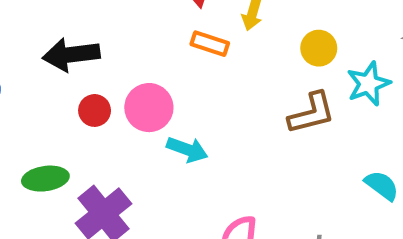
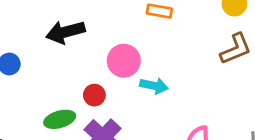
red circle: (95, 110) -> (94, 95), moved

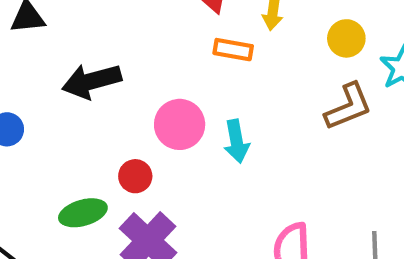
cyan arrow: (154, 86) -> (236, 141), moved, turned 68

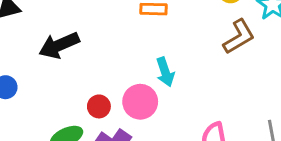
pink circle: (180, 124) -> (140, 102), moved

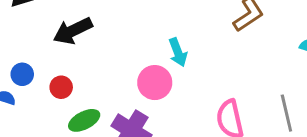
red circle: (99, 106) -> (61, 87), moved

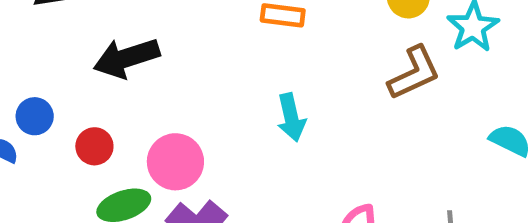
pink circle: (155, 83) -> (175, 162), moved

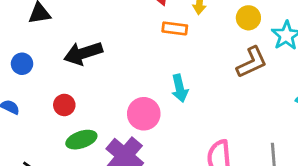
blue circle: (35, 116) -> (22, 64), moved
pink circle: (175, 162) -> (144, 114), moved

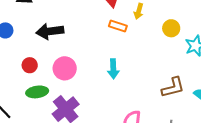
brown L-shape: (252, 62) -> (173, 87), moved
pink circle: (144, 114) -> (65, 68), moved

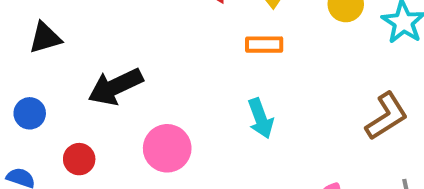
orange rectangle: (118, 26) -> (264, 45), moved
red circle: (30, 65) -> (79, 159), moved

